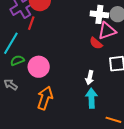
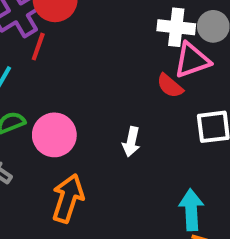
white arrow: (90, 78) -> (131, 142), moved
cyan arrow: (91, 98) -> (191, 210), moved

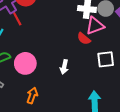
red line: (38, 47) -> (17, 19), turned -48
orange arrow: (68, 198) -> (32, 95), size x0.7

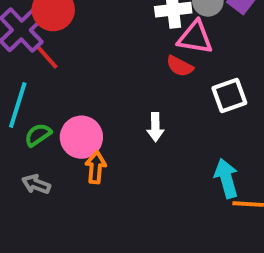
pink triangle: (95, 26) -> (195, 37), turned 42
orange arrow: (32, 95) -> (96, 167), moved

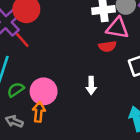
red semicircle: (180, 66) -> (107, 46), turned -36
orange arrow: (96, 167) -> (39, 112), moved

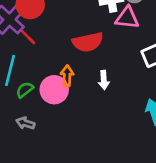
red semicircle: (107, 46) -> (88, 42), moved, size x1.6
orange arrow: (39, 112) -> (67, 76), moved

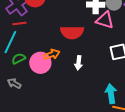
red line: (28, 37) -> (19, 24), moved, turned -64
orange arrow: (67, 76) -> (52, 54), turned 56

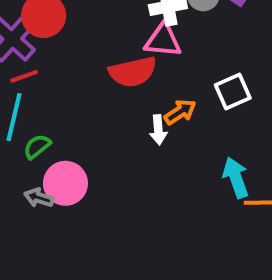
pink triangle: (105, 20) -> (163, 40), moved
orange arrow: (52, 54) -> (180, 112), moved
pink circle: (40, 63) -> (65, 183), moved

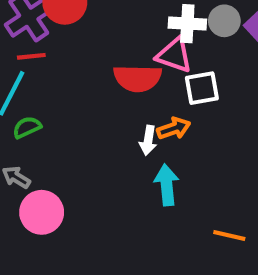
white square: (233, 91) -> (202, 88), moved
cyan arrow: (236, 178) -> (167, 185), moved
pink circle: (65, 183) -> (42, 212), moved

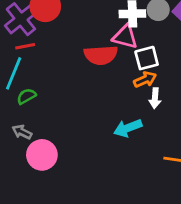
orange arrow: (174, 128) -> (145, 80), moved
white arrow: (148, 140) -> (155, 98), moved
cyan arrow: (167, 185) -> (128, 128), turned -100

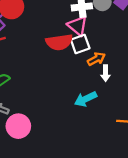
pink triangle: (125, 37) -> (78, 26), turned 30
white square: (147, 58) -> (80, 44), moved

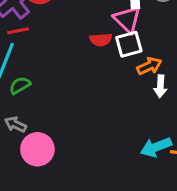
red semicircle: (59, 42) -> (101, 40), size x0.6
cyan arrow: (86, 99) -> (156, 147), moved

